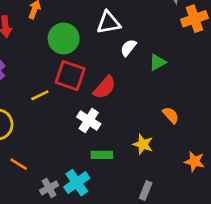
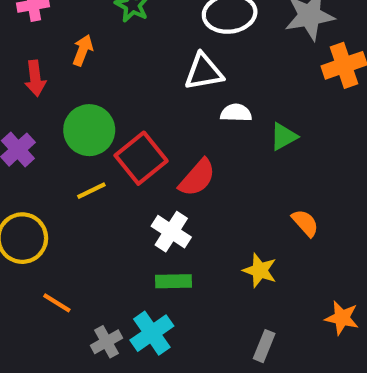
green circle: (64, 38) -> (89, 130), moved
white semicircle: (128, 48) -> (236, 113), turned 54
red square: (70, 76) -> (141, 158), turned 32
green rectangle: (102, 155) -> (173, 281), moved
orange star: (194, 161) -> (342, 318), moved

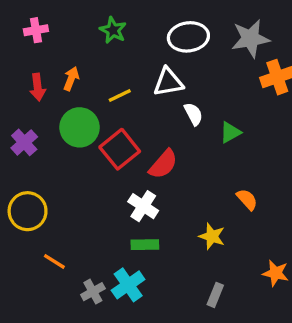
orange arrow: (83, 50) -> (71, 79), moved
white semicircle: (236, 113) -> (193, 114), turned 60
yellow line: (91, 191) -> (120, 96), moved

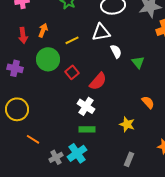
green triangle: (230, 132) -> (138, 62), turned -40
purple cross: (24, 142) -> (15, 68), turned -35
red square: (120, 149) -> (72, 72), size x0.6

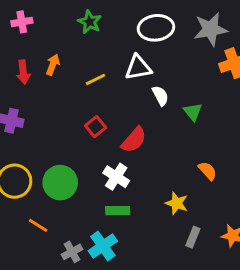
green circle: (48, 59) -> (60, 183), moved
gray rectangle: (129, 159) -> (193, 237), moved

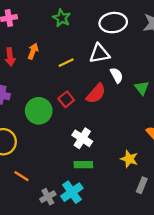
red semicircle: (134, 140) -> (96, 94), moved
green circle: (60, 183) -> (39, 111), moved

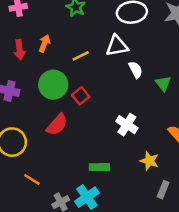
red semicircle: (96, 94) -> (57, 125), moved
green circle: (39, 111) -> (53, 85), moved
white cross: (82, 138) -> (127, 125), moved

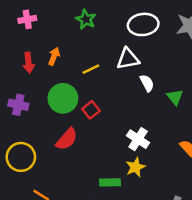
yellow star: (149, 161) -> (135, 167), moved, turned 30

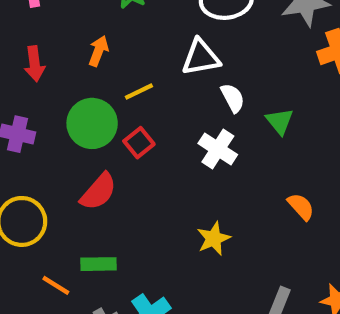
orange arrow: (54, 56) -> (98, 51), moved
yellow line: (91, 69) -> (139, 91), moved
white cross: (138, 139) -> (218, 149), moved
green rectangle: (110, 182) -> (98, 264), moved

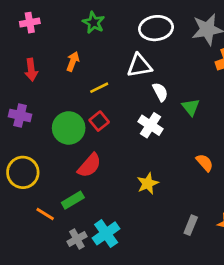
green circle: (92, 123) -> (69, 128), moved
red semicircle: (98, 192) -> (89, 165), moved
green rectangle: (98, 264) -> (73, 200), turned -30

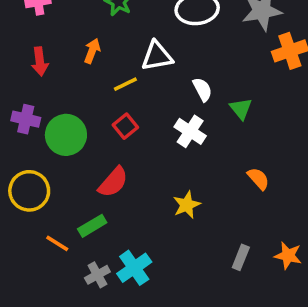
white triangle: (139, 66) -> (157, 56), moved
green circle: (69, 128) -> (66, 135), moved

